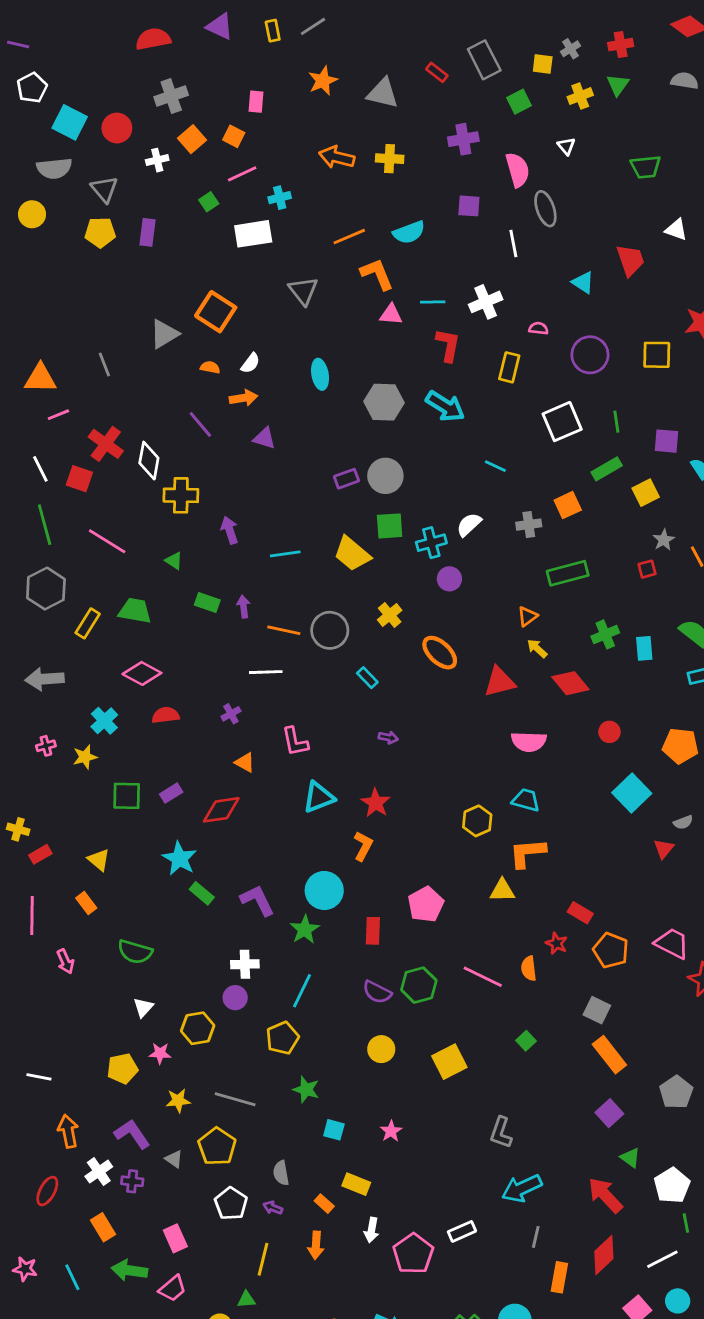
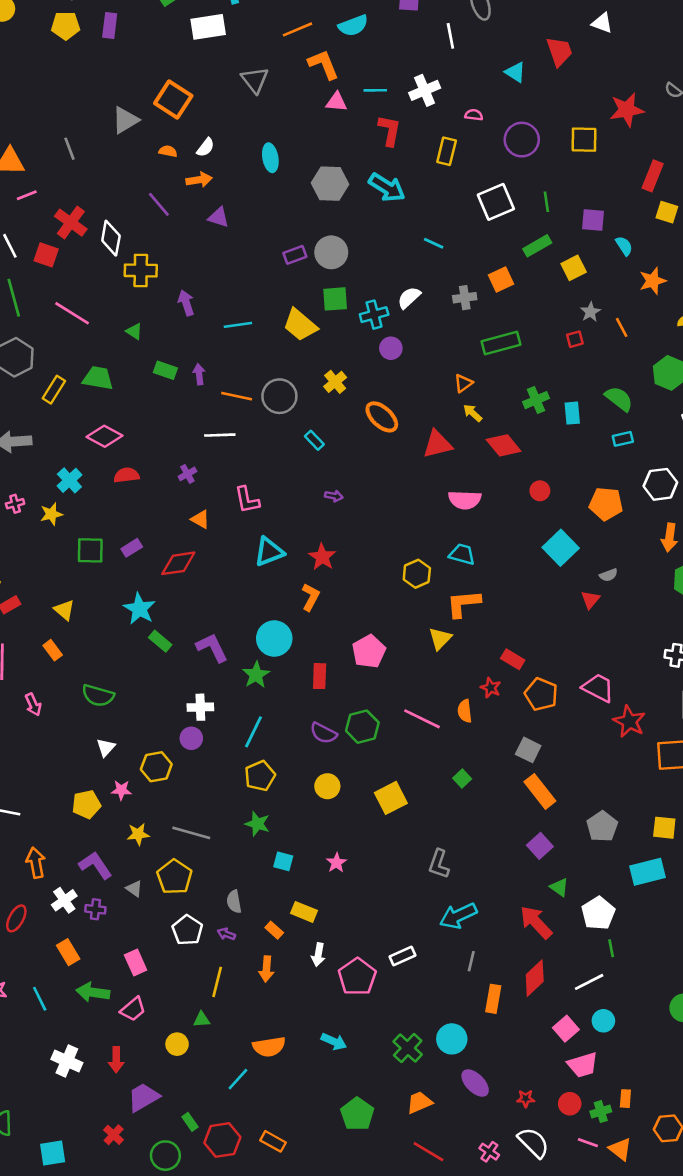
yellow triangle: (502, 891) -> (440, 639), turned -45
yellow pentagon: (282, 1038) -> (260, 776), moved

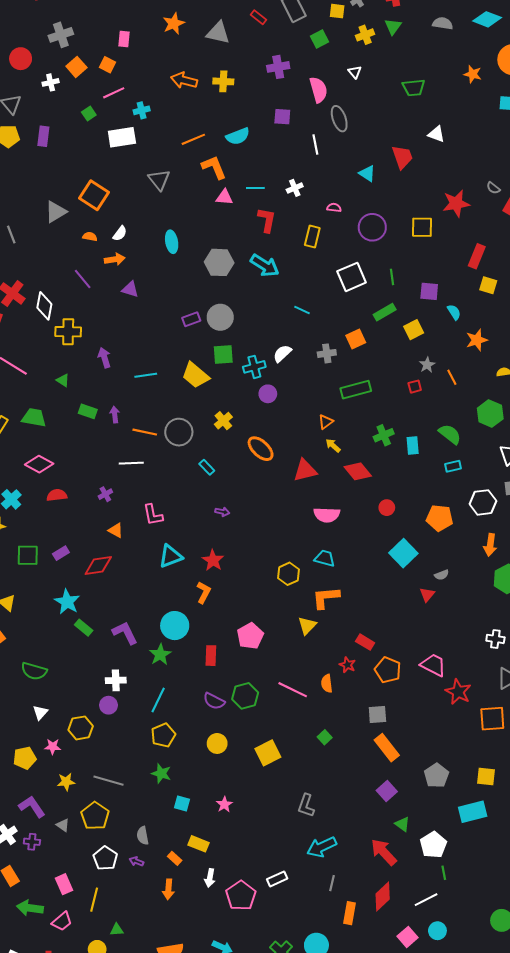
white cross: (425, 90) -> (295, 188), size x0.7
gray square: (528, 750) -> (377, 715), turned -30
yellow line: (217, 982) -> (94, 900), moved

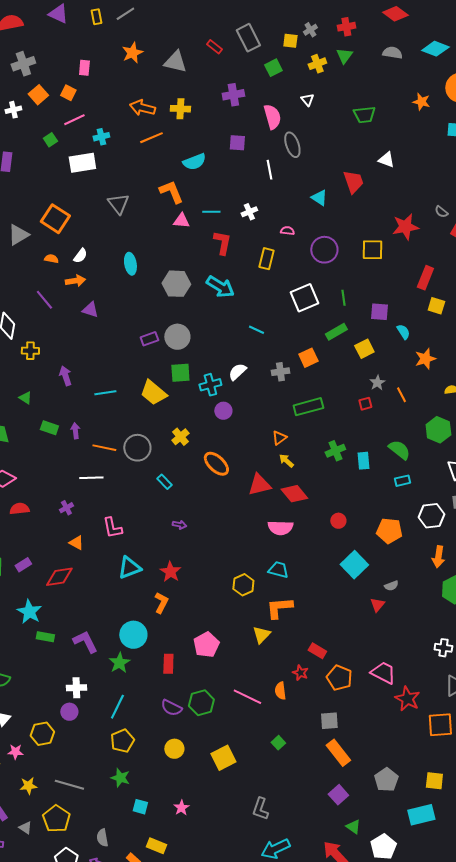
orange line: (193, 139) -> (151, 138), moved
yellow cross: (68, 332) -> (30, 351), size x0.7
red diamond: (358, 471) -> (294, 494), moved
green rectangle: (84, 628) -> (45, 637), turned -30

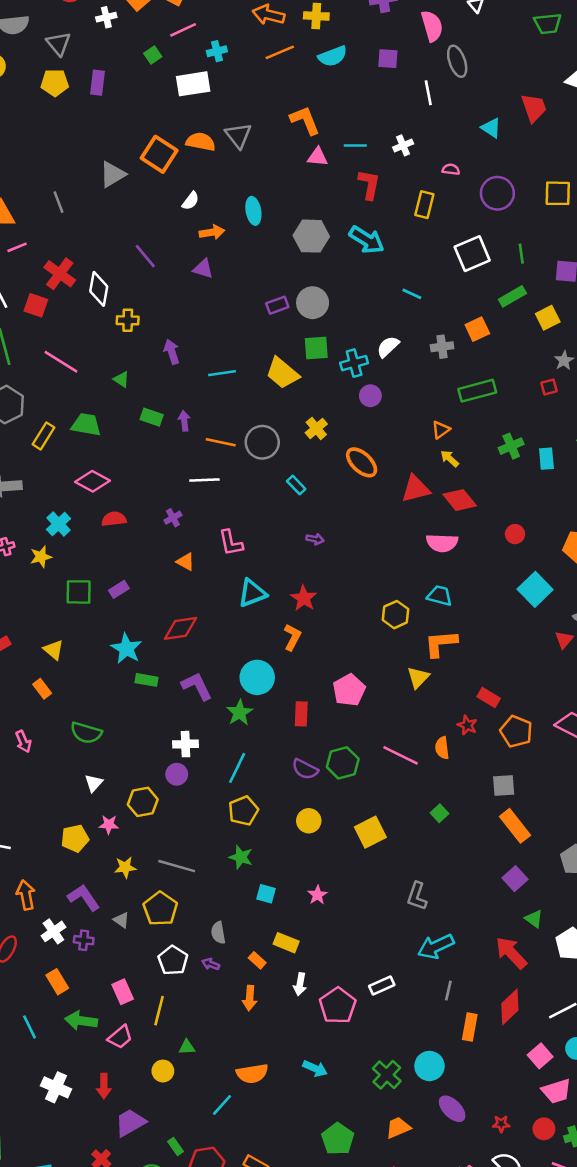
cyan semicircle: (194, 162) -> (333, 56), moved
orange semicircle: (51, 259) -> (201, 142), moved, size x1.6
orange arrow: (75, 281) -> (212, 232), moved
red diamond: (59, 577) -> (180, 628), moved

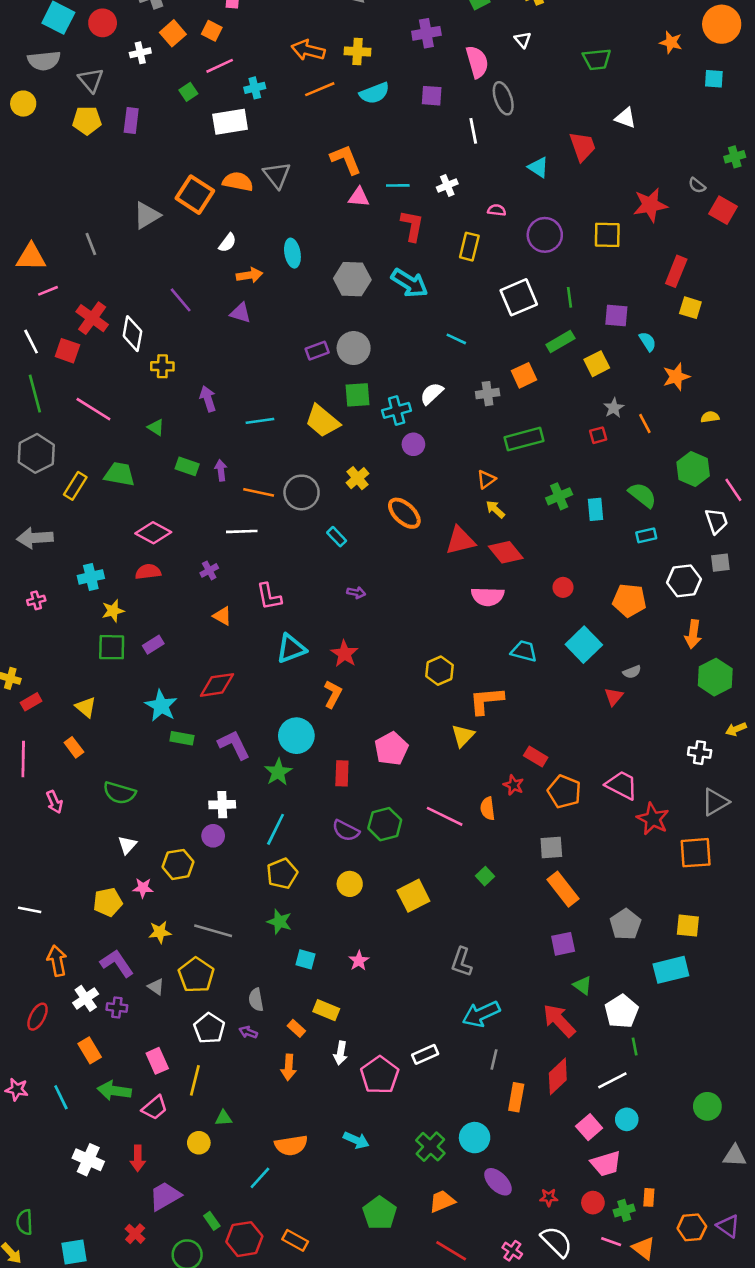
pink diamond: (92, 481) -> (153, 533), moved
cyan cross: (59, 524) -> (91, 577), turned 30
yellow star: (41, 557) -> (113, 611), moved
cyan trapezoid: (440, 596) -> (524, 651), moved
purple square: (515, 879) -> (563, 944), turned 30

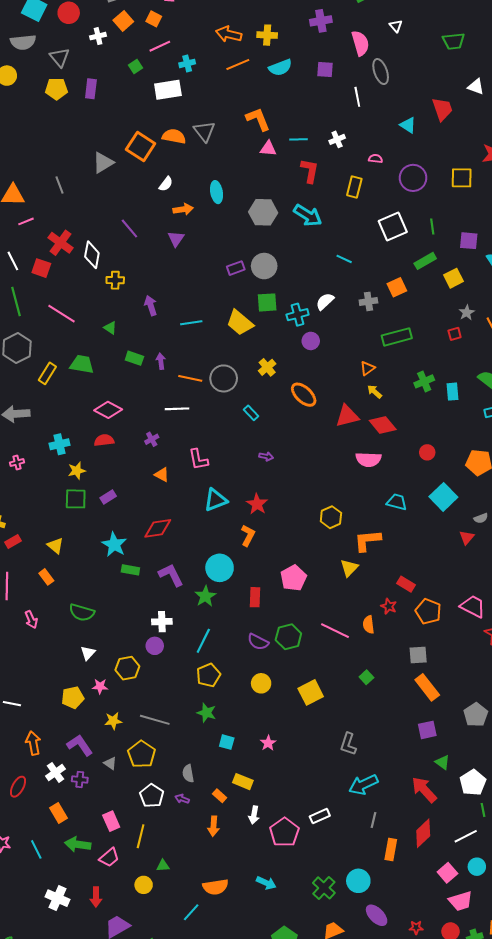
purple triangle: (240, 313) -> (176, 239), turned 48

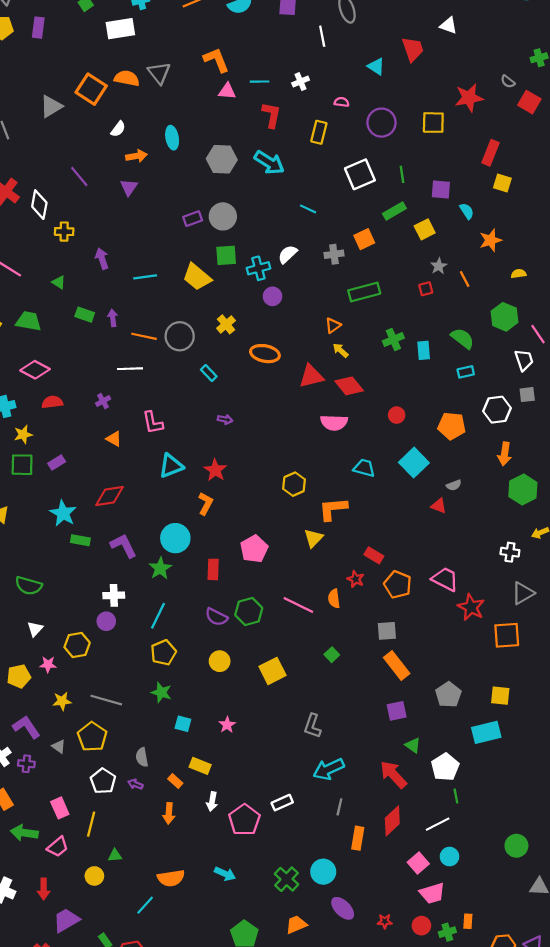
orange ellipse: (304, 395) -> (265, 354), turned -32
pink diamond: (108, 410) -> (35, 370), moved
red triangle: (467, 537) -> (439, 506), turned -49

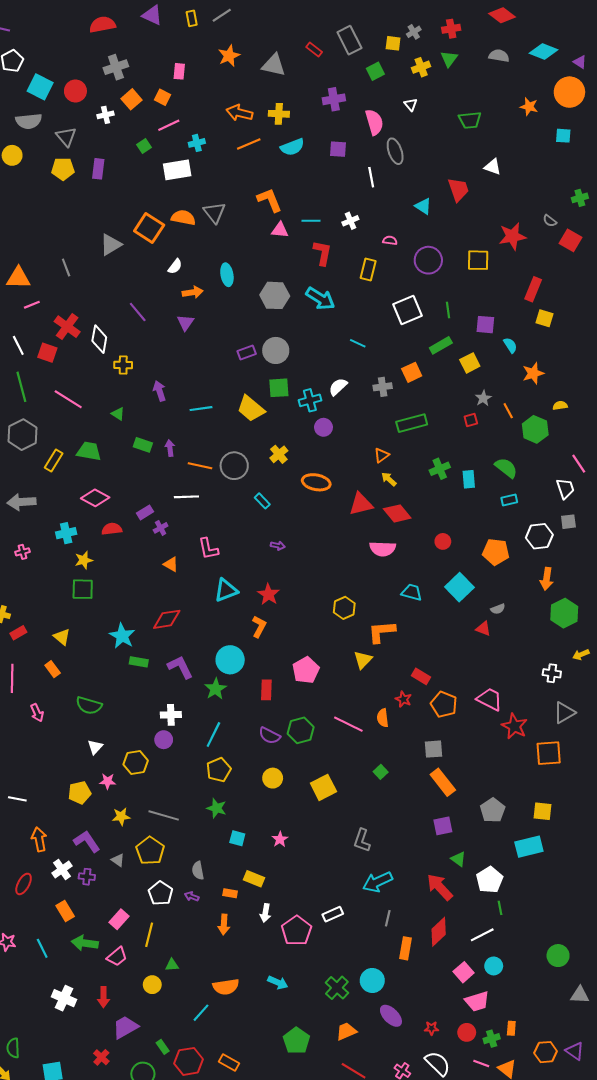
green hexagon: (505, 317) -> (535, 429), moved
purple rectangle: (57, 463) -> (145, 512), moved
orange rectangle: (175, 781) -> (230, 893), turned -32
pink rectangle: (60, 808) -> (119, 919), turned 66

